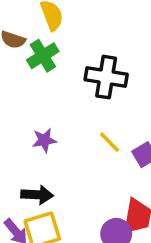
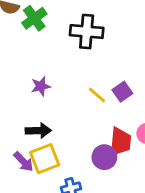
yellow line: (109, 142) -> (97, 95), moved

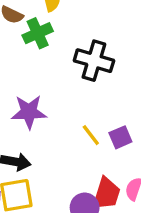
purple star: (41, 86) -> (29, 112), size x1.5

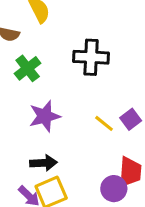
green cross: (38, 33) -> (28, 68), moved

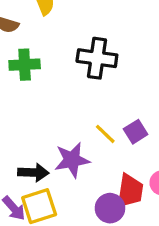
green cross: (28, 68) -> (25, 65), turned 30
purple star: (45, 116) -> (72, 160), moved

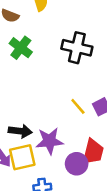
green cross: (25, 65) -> (21, 48), turned 35
purple star: (72, 160) -> (49, 141), moved

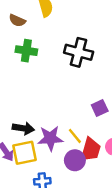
green cross: (21, 48) -> (26, 51), turned -30
yellow line: (78, 106) -> (75, 136), moved

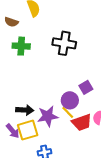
red trapezoid: (91, 150) -> (82, 122), turned 60
purple circle: (75, 160) -> (70, 100), moved

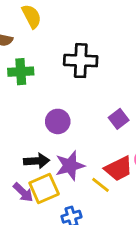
purple circle: (70, 100) -> (58, 121), moved
yellow line: (68, 112) -> (101, 185), moved

